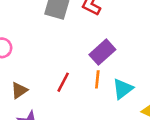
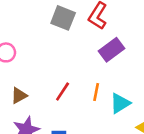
purple rectangle: (102, 52) -> (111, 50), moved

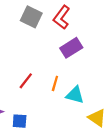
cyan triangle: (120, 103) -> (75, 95), turned 42

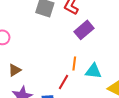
red line: (26, 81) -> (63, 82), moved

